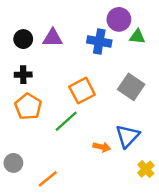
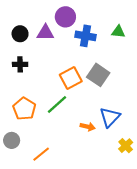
purple circle: (119, 19) -> (65, 17), moved
gray square: (131, 87) -> (98, 75), moved
orange pentagon: (28, 107) -> (24, 109), moved

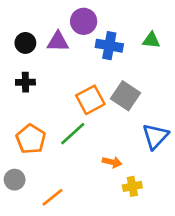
blue triangle: (110, 117) -> (155, 136), moved
yellow cross: (126, 146) -> (132, 186), moved, turned 32

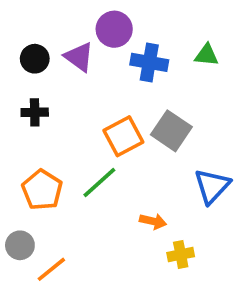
purple triangle: (58, 42) -> (79, 57), turned 35
orange line: (52, 197) -> (51, 269), moved

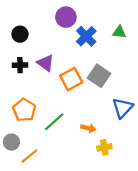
purple triangle: (79, 57) -> (46, 63), moved
blue cross: (149, 62) -> (86, 36), turned 36
green line: (99, 182) -> (54, 122), moved

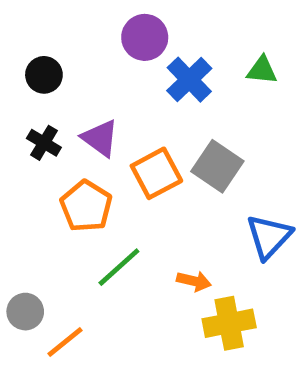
black cross: (20, 65) -> (44, 143), turned 32
orange pentagon: (24, 110) -> (86, 206), moved
yellow cross: (104, 147) -> (229, 323), size x1.5

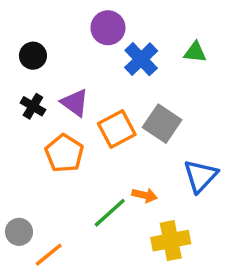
green line: (119, 267) -> (110, 213), moved
orange arrow: (194, 281) -> (145, 195), moved

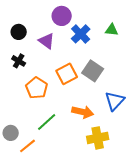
purple triangle: (75, 103) -> (47, 41), moved
orange arrow: (145, 195) -> (83, 112), size x1.5
green line: (110, 213) -> (47, 122), moved

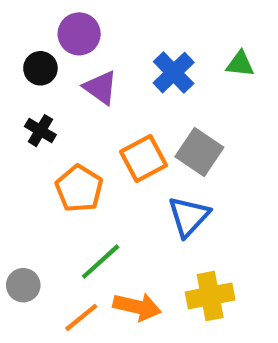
purple circle: (62, 16) -> (79, 34), moved
blue triangle: (115, 101) -> (189, 216), moved
orange arrow: (83, 112) -> (137, 307), moved
orange line: (28, 146) -> (81, 317), moved

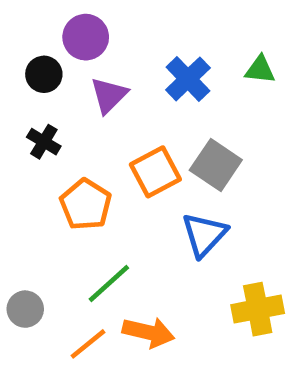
purple triangle: (101, 88) -> (109, 95), turned 39
yellow cross: (210, 296) -> (258, 309), moved

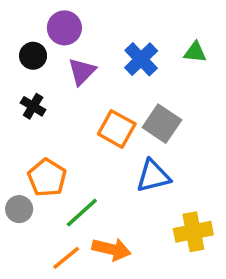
orange square: (155, 172) -> (117, 129), turned -33
orange pentagon: (86, 204) -> (47, 178), moved
blue triangle: (204, 235) -> (153, 176), turned 33
gray circle: (25, 309) -> (19, 209), moved

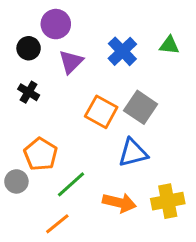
orange arrow: (111, 249) -> (119, 203), moved

